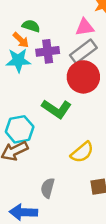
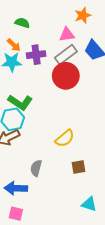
green semicircle: (31, 26) -> (22, 23), moved
green L-shape: (57, 109) -> (20, 102), moved

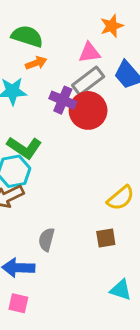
green semicircle: (22, 23) -> (27, 36), size x1.5
orange arrow: (14, 45) -> (36, 63), moved, turned -64
purple cross: (36, 55) -> (63, 100), moved, turned 30
yellow semicircle: (65, 138) -> (121, 198), moved

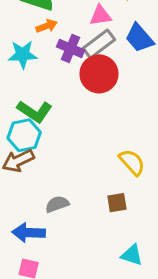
purple cross: (63, 100) -> (71, 48), moved
yellow semicircle: (121, 198) -> (132, 162), turned -92
gray semicircle: (46, 239) -> (57, 204), turned 55

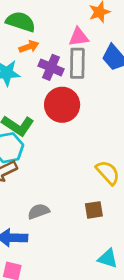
gray rectangle: (99, 44) -> (77, 63), turned -52
red circle: (99, 74) -> (62, 105), moved

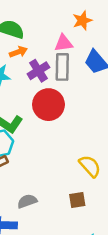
purple cross: (51, 67) -> (38, 71), turned 35

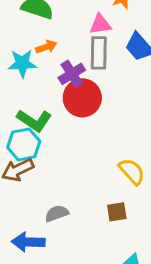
orange arrow: (18, 52) -> (46, 47), moved
purple cross: (38, 71) -> (72, 74), moved

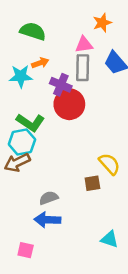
purple cross: (72, 74) -> (61, 85), turned -35
brown square: (117, 212) -> (92, 183), moved
blue arrow: (28, 242) -> (47, 220), moved

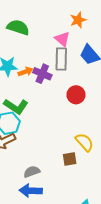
pink triangle: (84, 45) -> (62, 39), turned 49
orange arrow: (40, 63) -> (25, 72), moved
red circle: (69, 104) -> (76, 95), moved, size x0.7

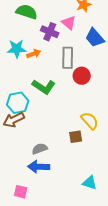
gray rectangle: (61, 59) -> (68, 58), moved
purple cross: (42, 74) -> (50, 32), moved
green L-shape: (16, 106) -> (44, 87), moved

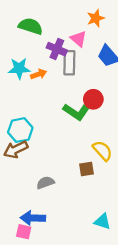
gray rectangle: (68, 58) -> (69, 63), moved
green L-shape: (44, 87) -> (76, 112), moved
blue arrow: (39, 167) -> (33, 218), moved

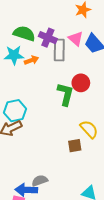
green semicircle: (31, 26) -> (24, 33), moved
pink triangle: (79, 39) -> (76, 39), moved
green L-shape: (76, 112) -> (65, 94), turned -110
gray semicircle: (45, 183) -> (40, 181), moved

